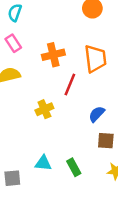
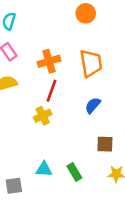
red line: (70, 85) -> (51, 91), moved
blue semicircle: (97, 114) -> (93, 105), moved

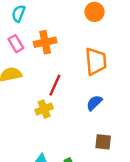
orange cross: (49, 61) -> (45, 42), moved

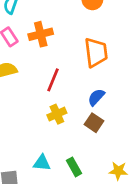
yellow cross: (44, 109) -> (57, 114), moved
brown square: (103, 142) -> (94, 123), moved, turned 30

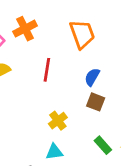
yellow cross: (57, 114) -> (58, 121), moved
green rectangle: (74, 167) -> (103, 145), moved

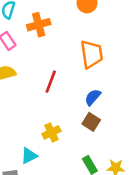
orange cross: (25, 29) -> (39, 25), moved
cyan triangle: (54, 152) -> (29, 156), moved, turned -30

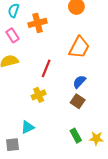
orange trapezoid: (92, 54) -> (79, 47), turned 35
yellow cross: (51, 132) -> (39, 95), moved

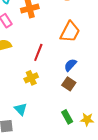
cyan triangle: (28, 127) -> (21, 109), turned -48

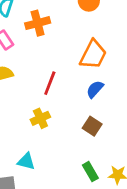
blue semicircle: (70, 65) -> (95, 89), moved
cyan triangle: (21, 109) -> (26, 161), turned -32

